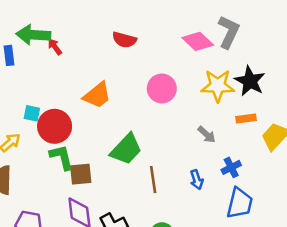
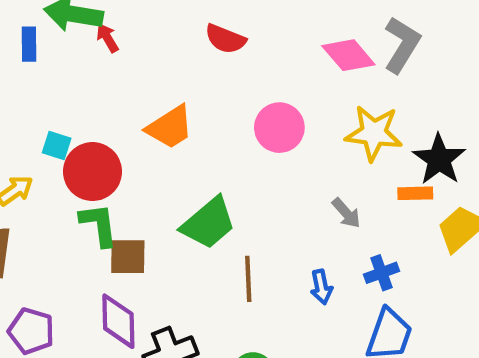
black star: (250, 81) -> (439, 159), moved

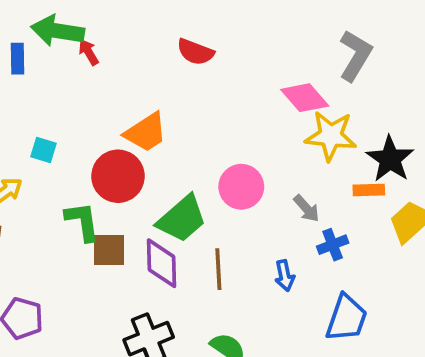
pink diamond: (348, 55) -> (305, 98), moved
pink circle: (279, 128) -> (241, 187), moved
red circle: (92, 172) -> (118, 176), moved
blue cross: (382, 273) -> (333, 245), moved
purple diamond: (118, 321) -> (162, 263), moved

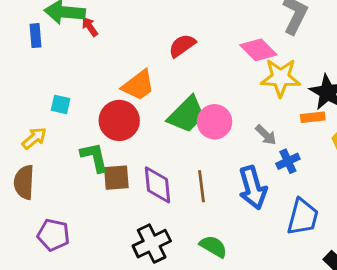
red semicircle: (195, 52) -> (182, 46), moved, turned 128
green trapezoid: (182, 219) -> (187, 114), moved
blue arrow: (285, 276) -> (253, 188), size x1.8

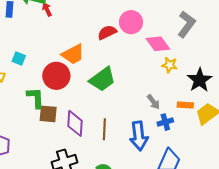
yellow star: (280, 78) -> (170, 65), size x0.6
orange rectangle: (313, 117) -> (185, 105), moved
pink circle: (215, 122) -> (131, 22), moved

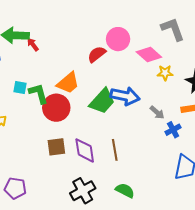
gray L-shape: (186, 24) -> (173, 29), turned -44
cyan square: (19, 58) -> (20, 87), moved
green L-shape: (36, 98) -> (38, 93), moved
blue arrow: (139, 136) -> (125, 96), moved, turned -60

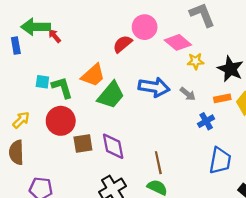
green trapezoid: (102, 101) -> (111, 95), moved
red circle: (56, 108) -> (61, 121), moved
gray arrow: (157, 112) -> (188, 94), moved
brown line: (115, 150) -> (158, 163), moved

